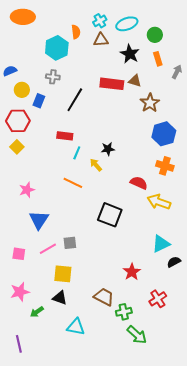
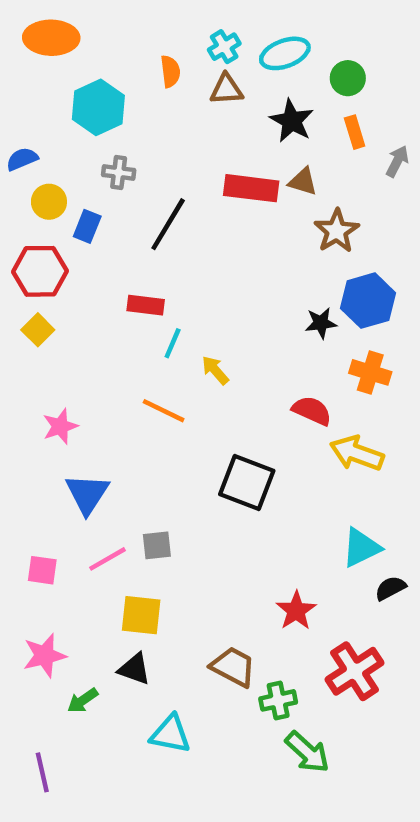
cyan hexagon: (57, 48) -> (98, 107), moved
black star: (108, 149) -> (321, 323), moved
red cross: (158, 299) -> (355, 671), size x1.4

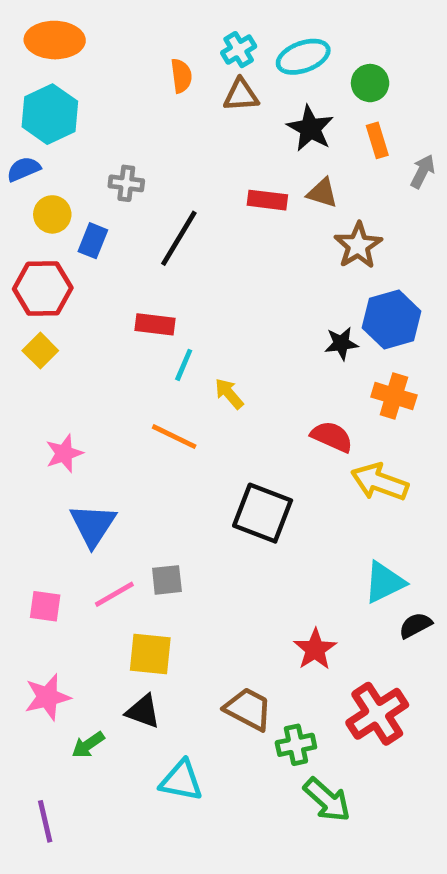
cyan hexagon: (98, 107) -> (50, 114), moved
red rectangle: (251, 188) -> (267, 200), size x0.7

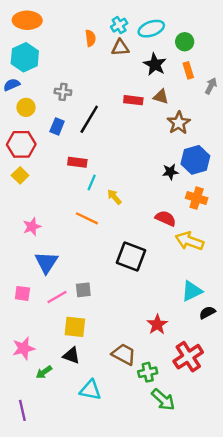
blue rectangle: (93, 241) -> (57, 126), moved
pink square: (45, 606) -> (22, 293), moved

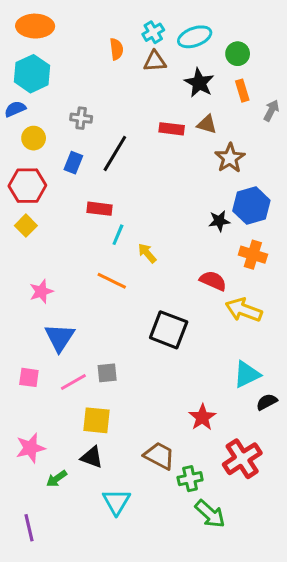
cyan triangle: (90, 390) -> (116, 502), turned 50

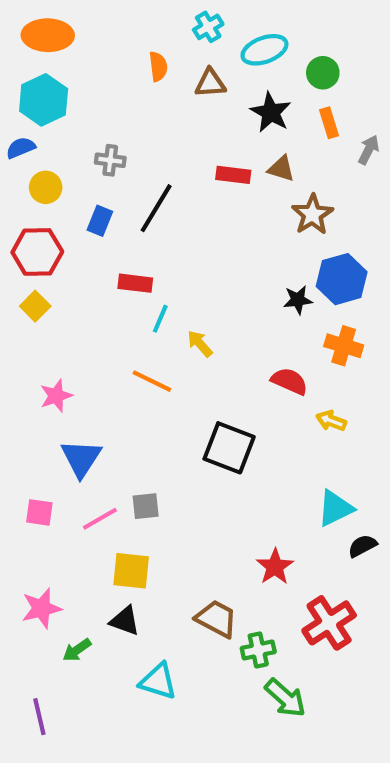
cyan cross: (153, 32) -> (208, 27), moved
yellow arrow: (244, 310) -> (331, 421), size x0.6
cyan triangle: (116, 502) -> (158, 681), turned -44

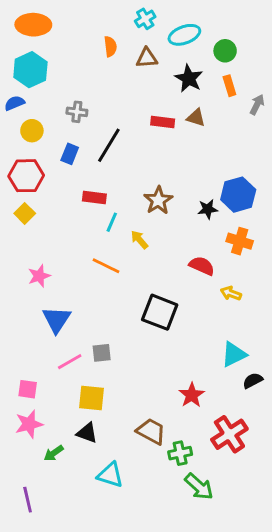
brown star: (312, 214) -> (158, 200), moved
pink square: (39, 512) -> (28, 389), moved

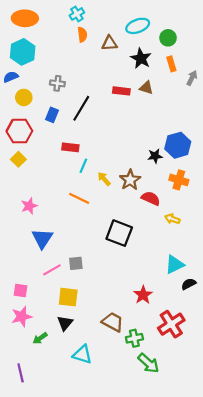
cyan cross: (145, 19) -> (77, 14), moved
brown star: (158, 200) -> (130, 180), moved
black triangle: (87, 433) -> (65, 323), turned 49

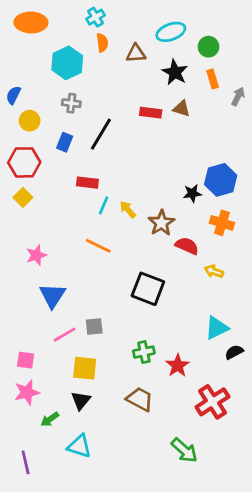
cyan hexagon: (23, 52) -> (67, 63), moved
blue semicircle: (11, 77) -> (13, 95), turned -40
yellow arrow: (104, 179) -> (128, 209), moved
green cross: (134, 338) -> (144, 352), moved
cyan triangle: (82, 354) -> (79, 446), moved

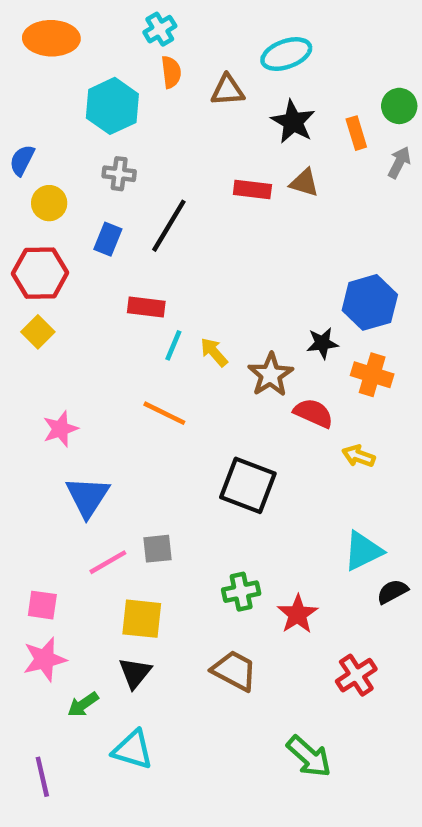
green circle: (209, 47) -> (399, 106), moved
black star: (192, 193) -> (322, 343), moved
red cross: (213, 402) -> (356, 675), size x0.7

